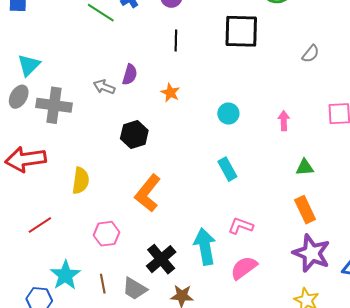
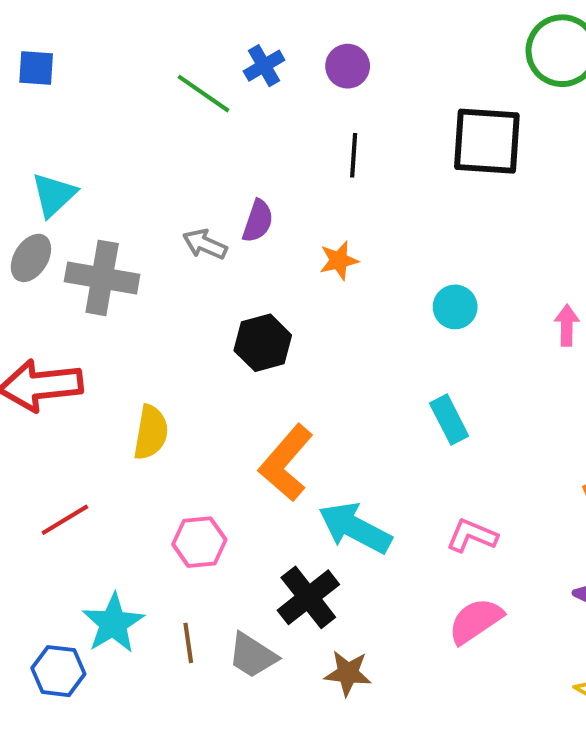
orange star: (170, 93) -> (339, 260), turned 30
cyan arrow: (205, 247) -> (355, 528), moved, turned -54

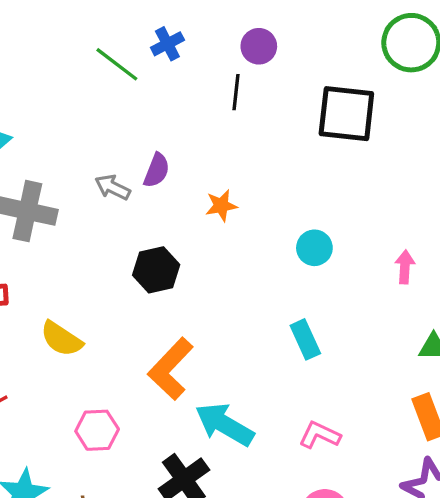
purple circle: (348, 66) -> (259, 46), moved
black line: (354, 155) -> (236, 92), moved
yellow semicircle: (151, 432) -> (61, 339), turned 111

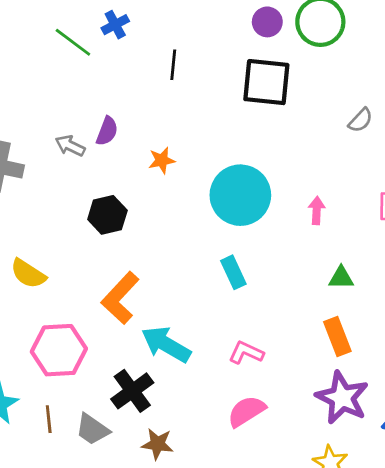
purple circle: (259, 46) -> (267, 22), moved
cyan circle: (314, 248) -> (240, 195), size x2.0
pink hexagon: (97, 430) -> (59, 350), size x1.5

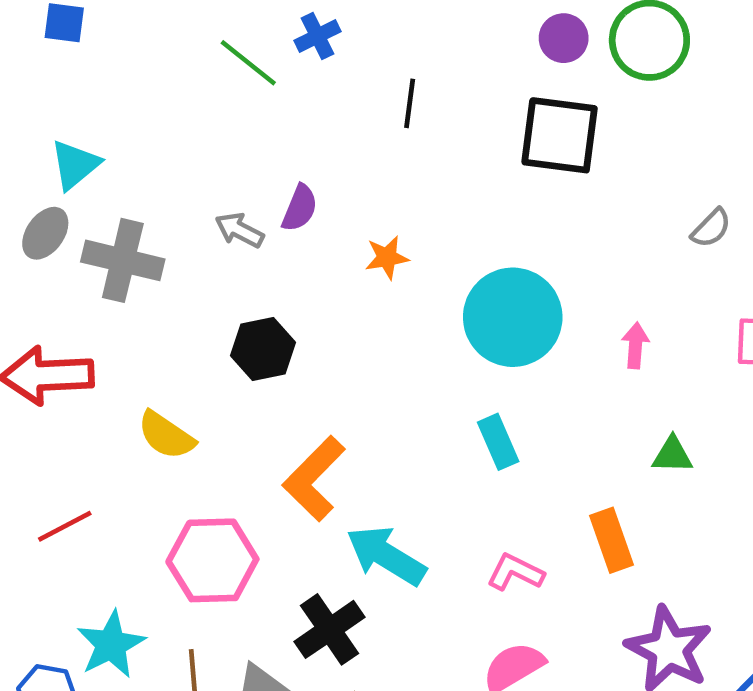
gray semicircle: (361, 120) -> (711, 228), moved
black hexagon: (107, 215) -> (263, 349), moved
orange rectangle: (337, 337) -> (611, 540), moved

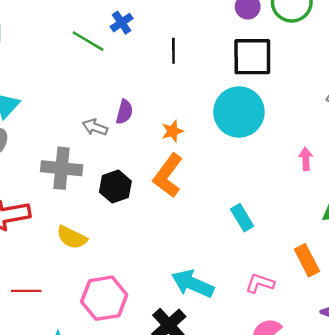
gray cross: (123, 260) -> (62, 168), moved
cyan circle: (513, 317) -> (239, 112), moved
orange L-shape: (314, 479) -> (168, 176), moved
red line: (65, 526) -> (26, 291), turned 36

